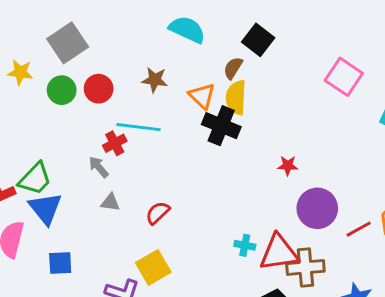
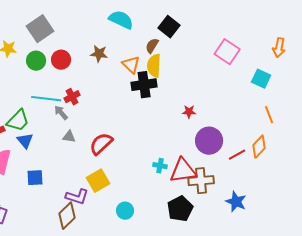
black cross: (221, 126) -> (144, 85), turned -30
cyan line: (138, 127) -> (46, 99), moved
blue triangle: (45, 208) -> (25, 141), size x0.7
red semicircle: (158, 213) -> (101, 144), size x1.4

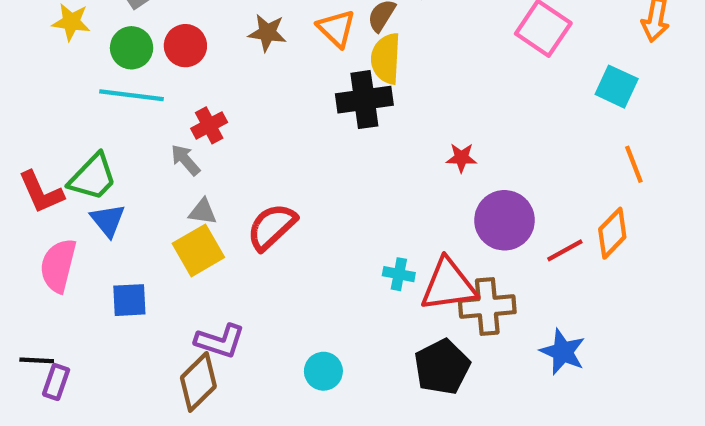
orange triangle: (131, 65) -> (336, 28), moved
cyan line: (46, 99) -> (132, 95), moved
yellow square: (98, 181) -> (198, 250), moved

